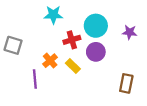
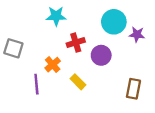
cyan circle: (96, 26) -> (114, 22), moved
yellow rectangle: (73, 66) -> (78, 82), moved

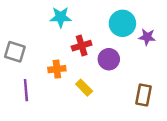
orange cross: (53, 65) -> (57, 69), turned 35
purple line: (36, 84) -> (26, 90), moved

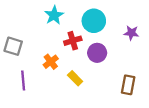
cyan star: (61, 17) -> (54, 15), turned -30
cyan circle: (122, 23) -> (94, 21), moved
orange cross: (57, 69) -> (51, 62), turned -32

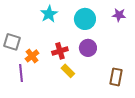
purple star: (131, 33) -> (119, 15), moved
red cross: (73, 41) -> (60, 51), moved
orange cross: (51, 62) -> (32, 56), moved

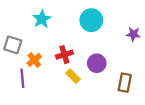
cyan star: (49, 14) -> (42, 19), moved
purple star: (119, 15) -> (133, 34), moved
purple circle: (88, 48) -> (97, 63), moved

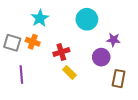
purple star: (133, 34) -> (113, 40), moved
orange cross: (34, 60) -> (33, 42), moved, turned -32
purple circle: (97, 63) -> (101, 57), moved

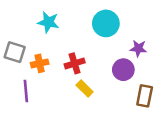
cyan star: (40, 18) -> (48, 22), turned -30
orange cross: (33, 42) -> (40, 63), moved, turned -32

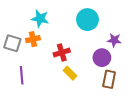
orange cross: (40, 63) -> (33, 39), moved
brown rectangle: (145, 96) -> (109, 79), moved

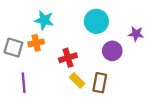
purple star: (114, 40) -> (136, 34), moved
purple circle: (102, 58) -> (112, 51), moved
brown rectangle: (109, 79) -> (100, 83), moved

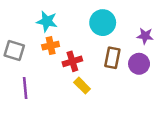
orange cross: (36, 43) -> (51, 46), moved
purple circle: (112, 51) -> (139, 64), moved
brown rectangle: (100, 83) -> (112, 58), moved

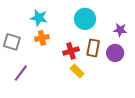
red cross: (72, 61) -> (71, 51), moved
yellow rectangle: (82, 86) -> (77, 71), moved
purple line: (25, 88) -> (21, 73), turned 42

